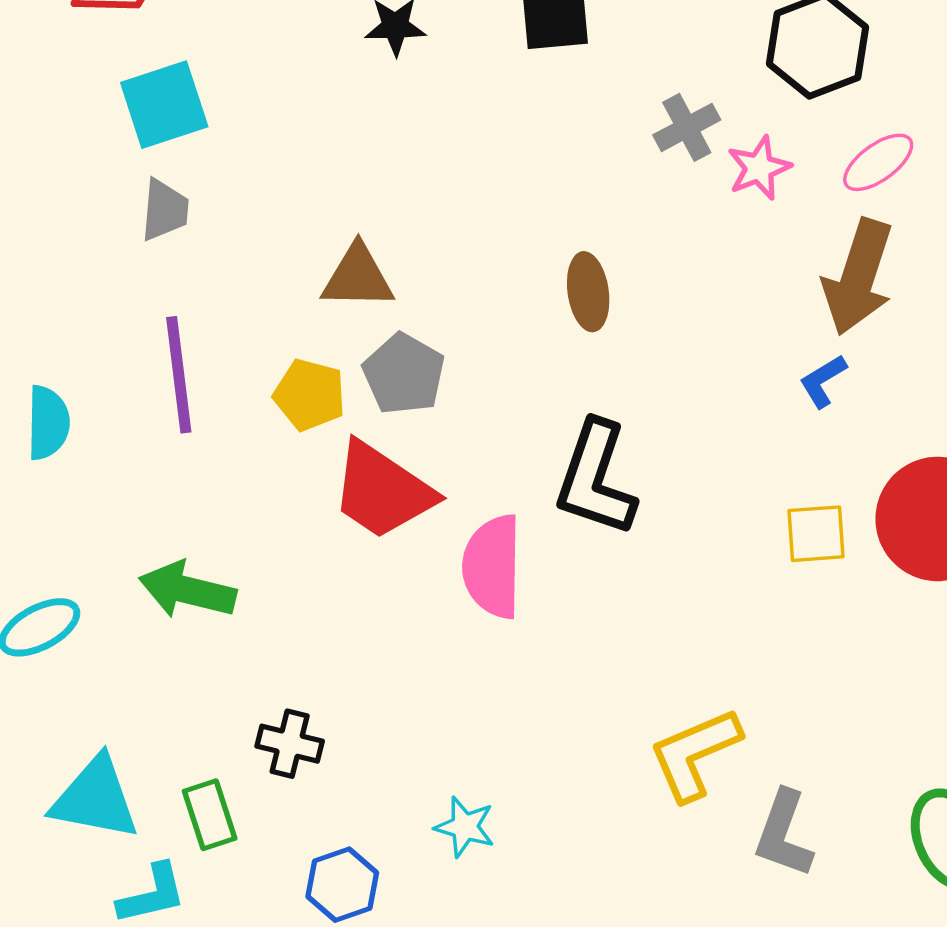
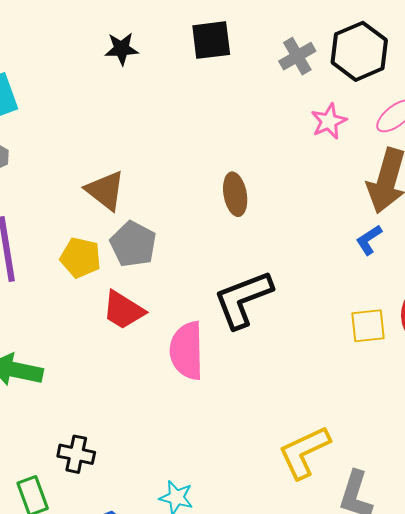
gray cross: (687, 127) -> (297, 56), moved
brown triangle: (358, 277) -> (105, 190), turned 39
black L-shape: (596, 479) -> (243, 299), turned 52
red trapezoid: (382, 491) -> (123, 310), size x0.7

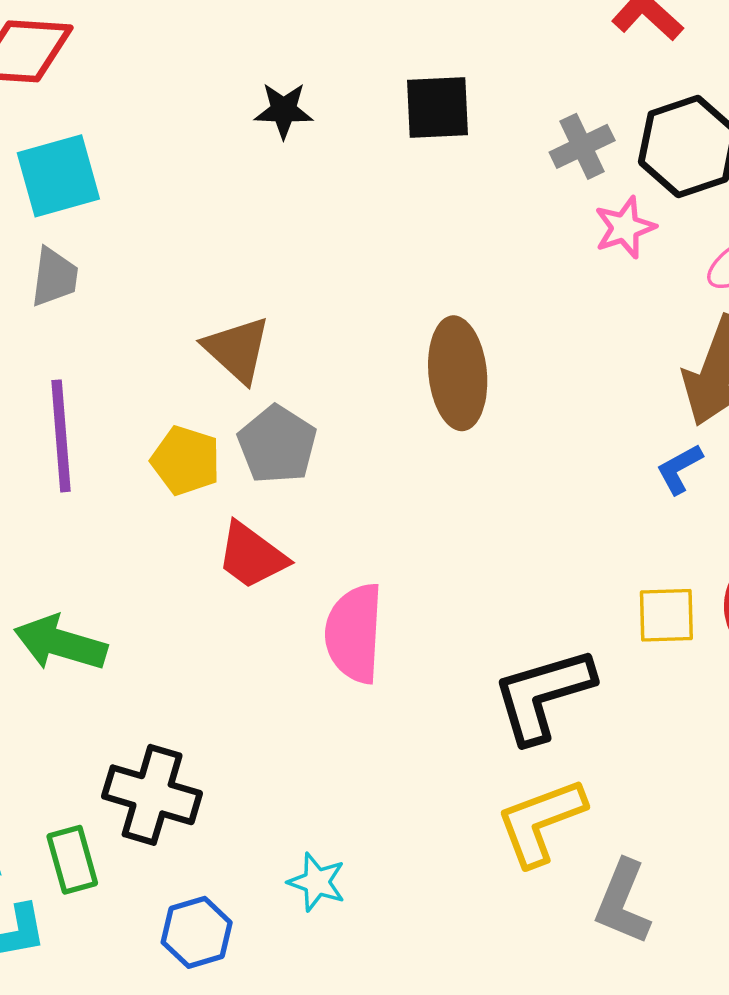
pink star: (329, 121) -> (625, 228), moved
brown ellipse: (235, 194) -> (458, 373), size x1.5
black L-shape: (243, 299) -> (543, 695), moved
black cross: (76, 454) -> (152, 795), size x1.5

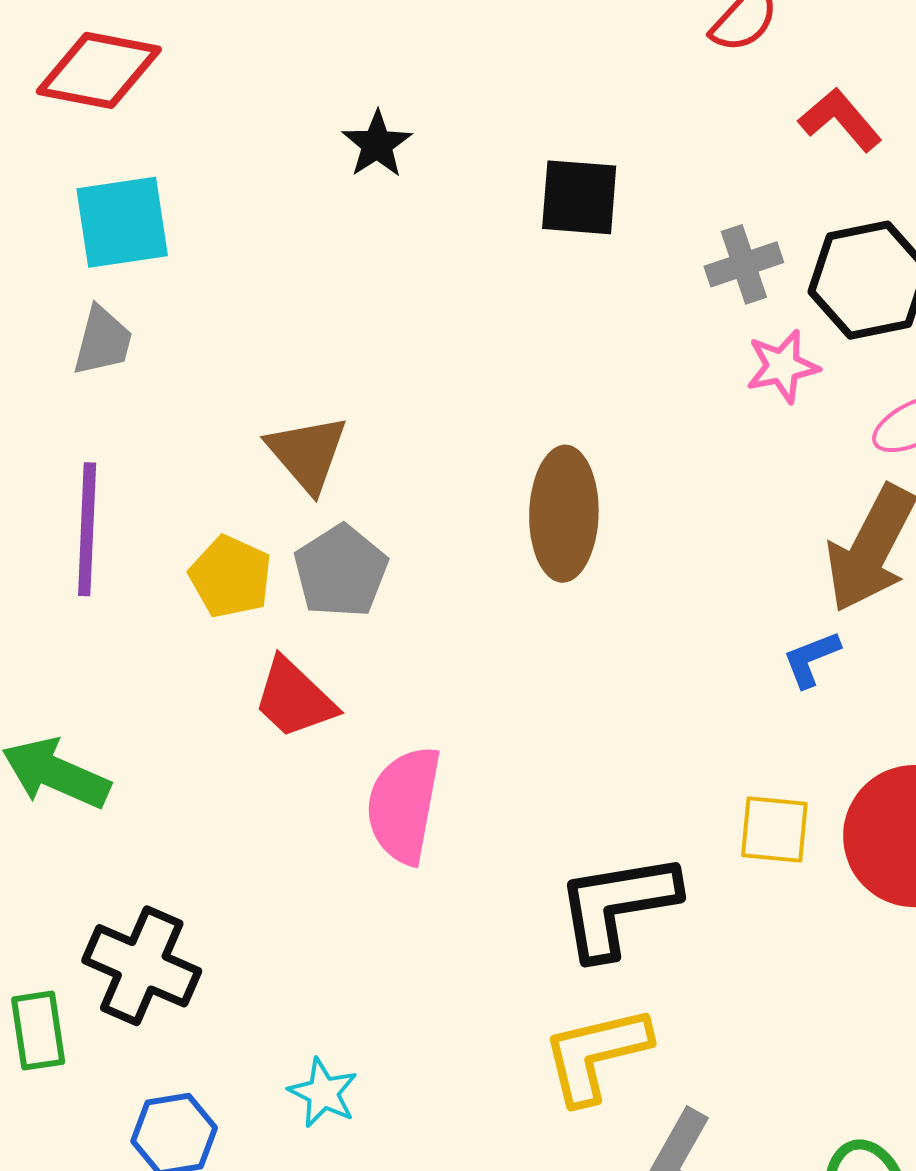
black star: (284, 110) -> (377, 144), moved, turned 30

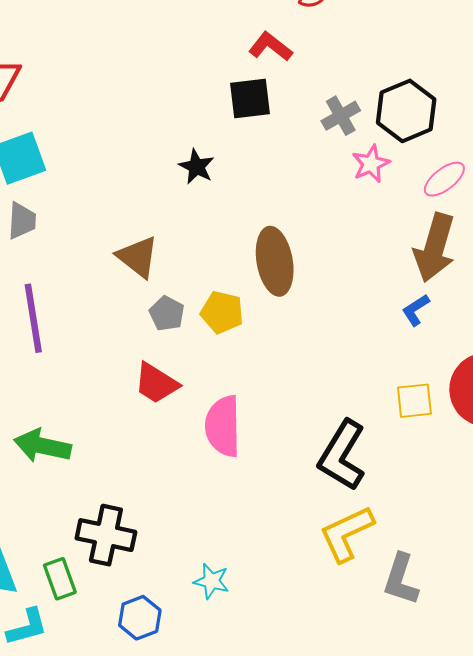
red L-shape: (840, 120) -> (270, 47), moved
black star: (377, 144) -> (197, 167), moved
gray pentagon: (341, 571) -> (167, 314), size x0.7
yellow pentagon: (231, 577) -> (222, 312), moved
black L-shape: (617, 905) -> (342, 455), turned -38

